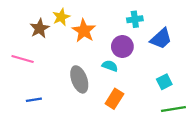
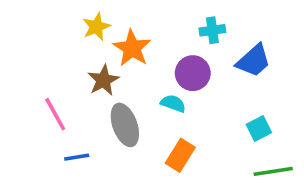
brown star: (40, 28) -> (103, 80), moved
pink line: (23, 59) -> (55, 114), moved, turned 45
blue line: (34, 100) -> (77, 157), moved

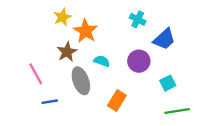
cyan cross: (212, 30) -> (138, 19), turned 35
purple circle: (193, 73) -> (139, 61), moved
cyan semicircle: (173, 104) -> (102, 61), moved

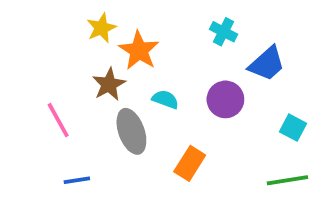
cyan square: (168, 83) -> (293, 128), moved, turned -35
blue line: (50, 102) -> (77, 180), moved

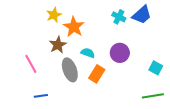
blue trapezoid: (267, 64) -> (142, 15), moved
orange rectangle: (190, 163) -> (97, 74), moved

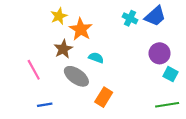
purple circle: (120, 53) -> (160, 53), moved
gray ellipse: (70, 70) -> (76, 76), turned -35
orange rectangle: (97, 74) -> (104, 97), moved

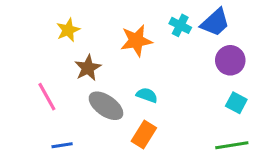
yellow star: (59, 16) -> (68, 30), moved
orange star: (81, 29) -> (136, 41), moved, turned 30
purple circle: (160, 53) -> (230, 60), moved
cyan semicircle: (96, 58) -> (147, 95), moved

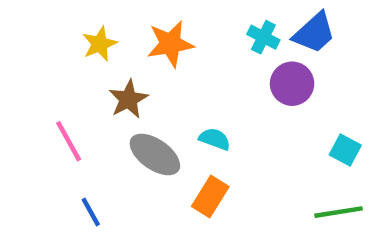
orange star: (136, 41) -> (170, 44), moved
purple circle: (230, 60) -> (292, 84), moved
blue line: (62, 145) -> (91, 212), turned 70

